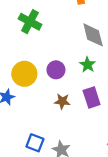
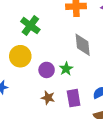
green star: (88, 65) -> (66, 69), moved
yellow circle: (24, 74) -> (20, 56), moved

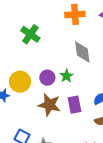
yellow circle: (20, 56) -> (20, 82), moved
brown star: (48, 98) -> (49, 105), size x1.6

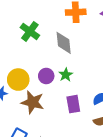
gray diamond: (82, 52) -> (64, 43), moved
brown star: (49, 105) -> (32, 102), moved

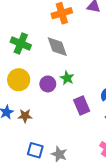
yellow circle: (18, 80) -> (19, 80), moved
brown star: (32, 102) -> (25, 116), moved, size x0.6

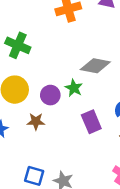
gray diamond: (57, 47) -> (95, 66), moved, turned -60
brown star: (25, 116) -> (36, 121), moved

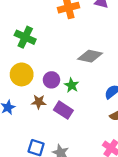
green star: (74, 88) -> (72, 85), moved
purple rectangle: (91, 122) -> (63, 110), moved, turned -36

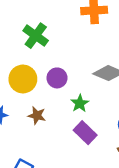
purple circle: (51, 80) -> (57, 78), moved
purple rectangle: (63, 110) -> (85, 133), moved

